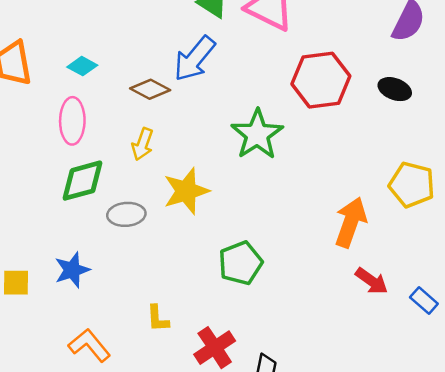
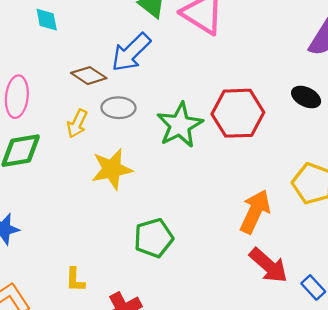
cyan diamond: (82, 66) -> (47, 20), moved, turned 45
red hexagon: (321, 80) -> (238, 113), moved
gray ellipse: (126, 214) -> (118, 108), moved
red arrow: (372, 281) -> (268, 265), size x1.4

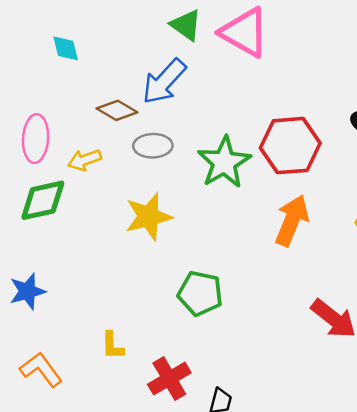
yellow arrow: (77, 124) -> (85, 160), moved, turned 48
orange arrow: (255, 211) -> (292, 220), moved
green pentagon: (154, 238) -> (200, 293), turned 30

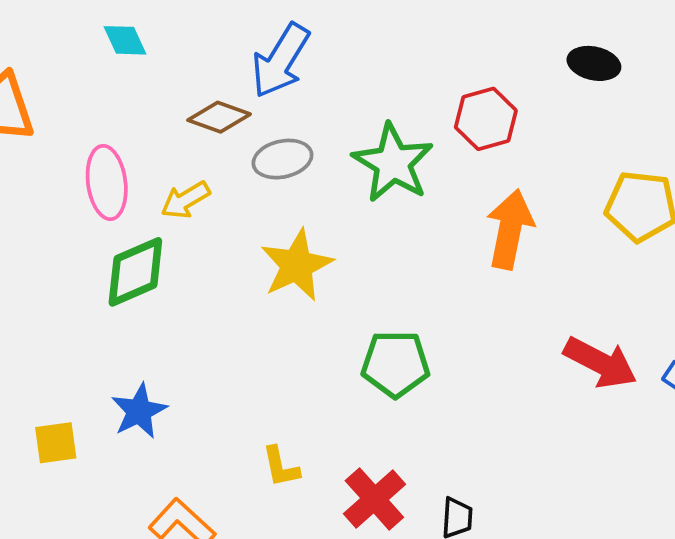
red hexagon: (290, 146) -> (486, 119), size x0.7

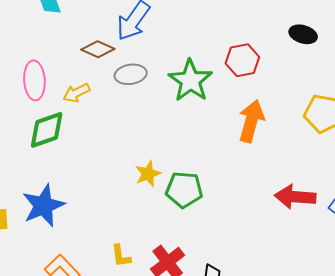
yellow star: (297, 265) -> (148, 174), moved, size x0.7
red arrow: (600, 363) -> (295, 197), turned 153
blue star: (139, 411) -> (43, 206), size x1.4
yellow L-shape: (281, 467) -> (121, 256), moved

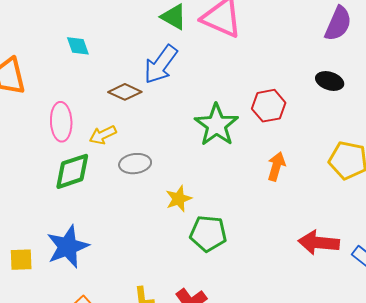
gray ellipse: (131, 74) -> (135, 164), moved
orange arrow: (251, 121) -> (276, 166), size x0.7
yellow star: (148, 174) -> (179, 199), moved

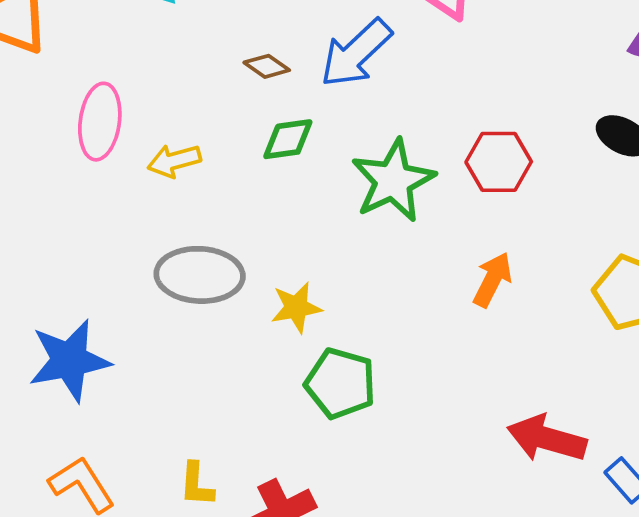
blue arrow: (161, 64) -> (356, 53), moved
brown diamond: (125, 92) -> (267, 66), moved, size x0.7
gray ellipse: (135, 164) -> (200, 275), moved, size x1.4
green diamond: (72, 171) -> (288, 139), moved, size x0.7

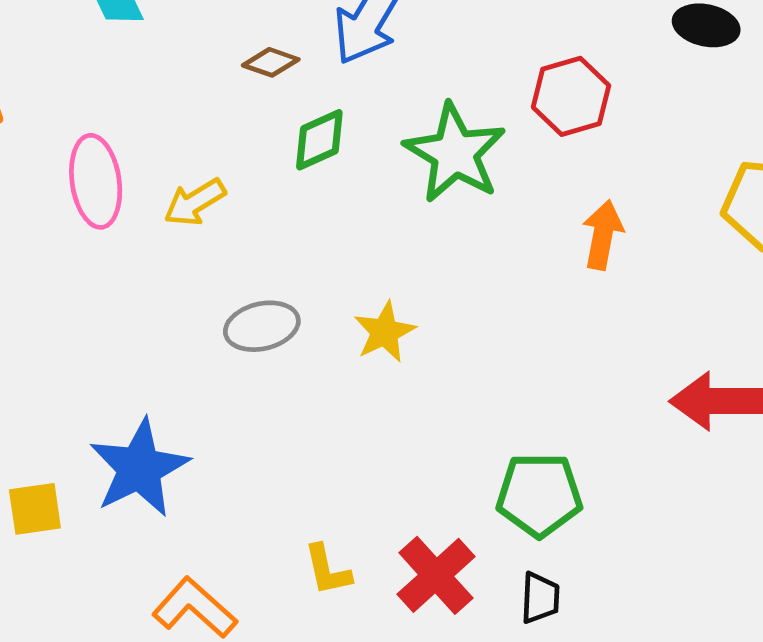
gray ellipse: (200, 275) -> (262, 326), size x0.7
green pentagon: (340, 383) -> (539, 495), moved

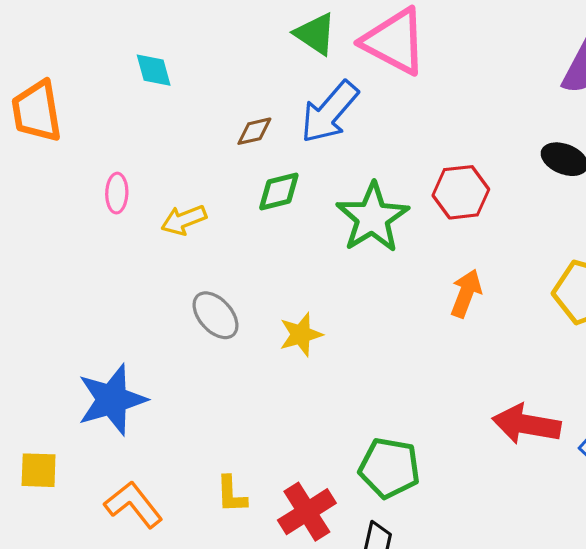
brown diamond: (271, 62) -> (254, 131), turned -42
pink ellipse: (96, 181) -> (117, 193), size x0.6
gray ellipse: (262, 326) -> (215, 315), turned 51
yellow square: (35, 509) -> (39, 470), moved

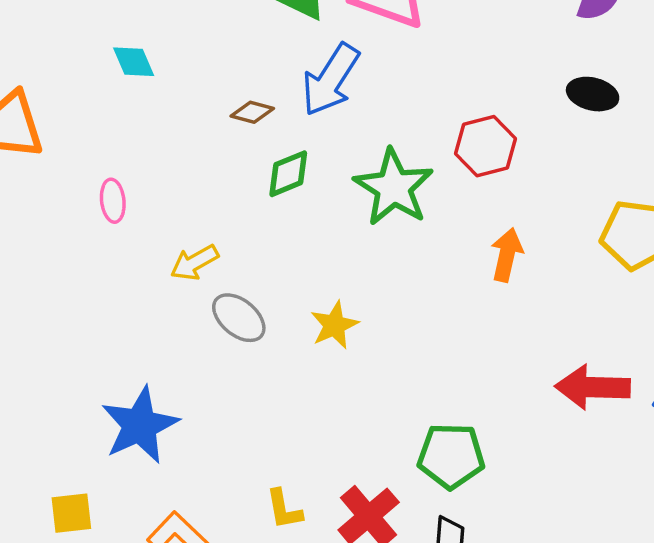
brown diamond: (254, 131) -> (252, 112), turned 36
yellow arrow: (184, 220) -> (194, 263), moved

